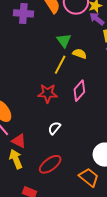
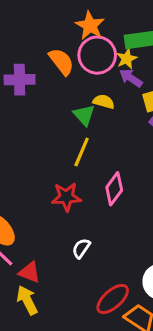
yellow semicircle: (80, 54) -> (104, 102), moved
red ellipse: (50, 164) -> (113, 299), moved

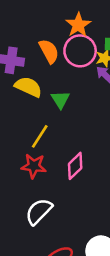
yellow semicircle: (104, 102) -> (28, 87), moved, size x1.5
yellow line: (82, 152) -> (40, 136), moved
white semicircle: (81, 248) -> (39, 211), size x1.6

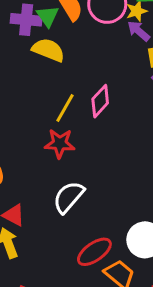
green triangle: (60, 99) -> (48, 16), moved
pink diamond: (75, 166) -> (100, 101), moved

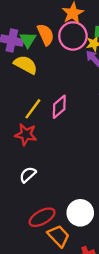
white semicircle: (69, 197) -> (28, 175), size x0.7

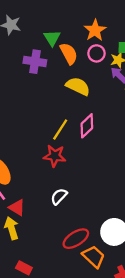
pink circle: (73, 36) -> (96, 53), size x0.6
green triangle: (28, 40) -> (52, 38), moved
yellow semicircle: (26, 65) -> (78, 86), moved

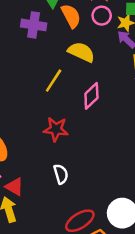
yellow line: (60, 129) -> (54, 81), moved
white semicircle: (59, 196) -> (61, 174), turned 120

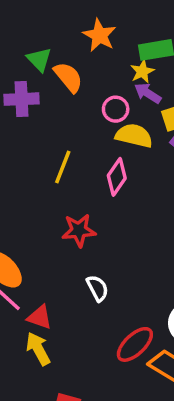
pink circle: (102, 16) -> (116, 109), moved
yellow semicircle: (81, 52) -> (134, 136), moved

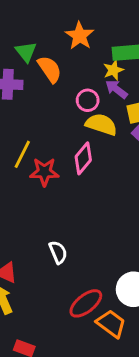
yellow line: (63, 167) -> (22, 154), moved
red star: (79, 230) -> (44, 172), moved

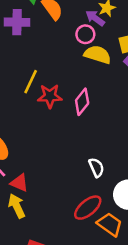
purple arrow: (116, 89) -> (95, 18), moved
pink diamond: (83, 158) -> (82, 102), moved
white semicircle: (58, 252) -> (96, 167), moved

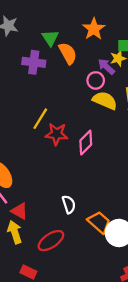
white semicircle: (96, 167) -> (69, 204), moved
red ellipse: (88, 208) -> (51, 241), moved
orange trapezoid: (110, 224) -> (99, 222), moved

